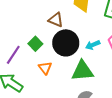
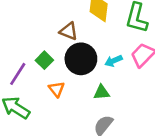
green triangle: (82, 71) -> (102, 92), size x0.6

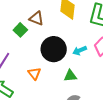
brown triangle: (69, 31) -> (36, 18), moved
green square: (44, 60) -> (20, 30), moved

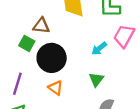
black circle: (54, 49) -> (52, 58), moved
green triangle: (70, 76) -> (96, 80), turned -32

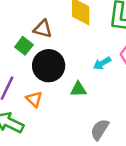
green triangle: (96, 80) -> (78, 89), moved, turned 42
orange triangle: (56, 88) -> (34, 99), moved

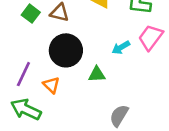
green square: (24, 46) -> (31, 14), moved

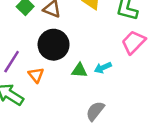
cyan arrow: (121, 47) -> (103, 68), moved

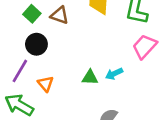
black circle: (54, 45) -> (36, 44), moved, size x0.7

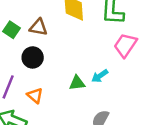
black circle: (36, 44) -> (33, 57), moved

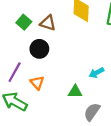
green triangle: (77, 83) -> (75, 92), moved

